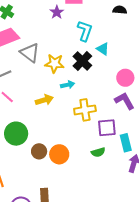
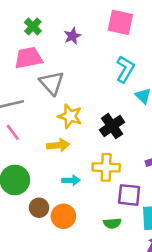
purple star: (57, 12) -> (72, 36), moved
black cross: (82, 61) -> (112, 126), moved
yellow star: (54, 63) -> (70, 116), moved
cyan arrow: (68, 85) -> (71, 180), moved

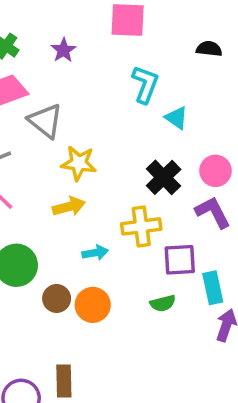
black cross: (112, 126) -> (164, 177), moved

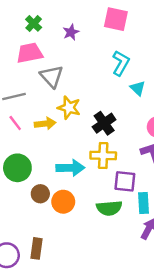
black cross: (164, 177) -> (104, 123), moved
yellow arrow: (69, 207) -> (45, 124), moved
cyan arrow: (95, 253) -> (70, 168), size x1.6
green semicircle: (163, 303) -> (109, 208), size x1.5

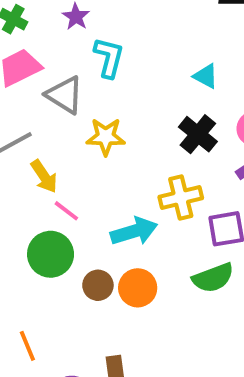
cyan L-shape: (121, 63) -> (109, 58), moved
pink line: (15, 123) -> (66, 211), moved
black cross: (104, 123) -> (198, 134), moved
yellow arrow: (45, 124) -> (44, 176), moved, turned 78

